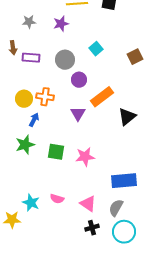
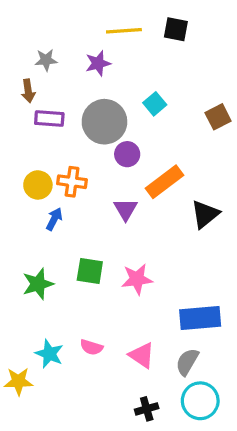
brown arrow: (13, 48) -> (28, 91), moved
gray circle: (65, 60) -> (104, 122), size x1.4
green star: (25, 145) -> (38, 284), moved
black cross: (92, 228) -> (147, 409), moved

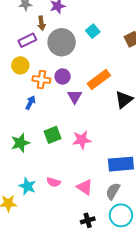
brown arrow: (28, 91) -> (41, 23), moved
purple rectangle: (49, 118) -> (27, 40), turned -30
purple circle: (127, 154) -> (63, 76), moved
yellow circle: (38, 185) -> (20, 65), moved
green square: (90, 271) -> (53, 135), turned -30

